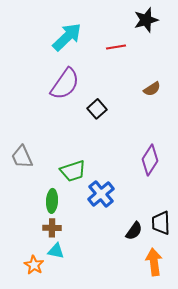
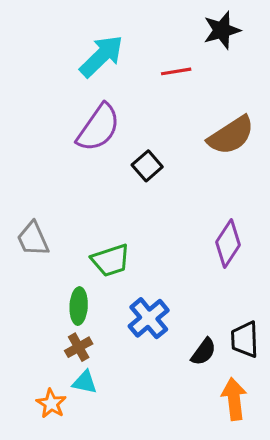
brown semicircle: (152, 89) -> (231, 135), size x1.8
blue cross: (101, 194) -> (149, 318), moved
brown cross: (52, 228) -> (79, 347), turned -30

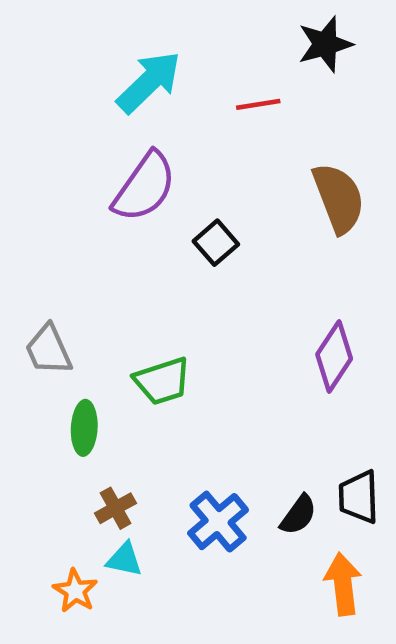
brown semicircle: (231, 135) -> (339, 198), turned -78
green ellipse: (79, 306) -> (84, 428), moved
blue cross: (149, 318) -> (218, 522), moved

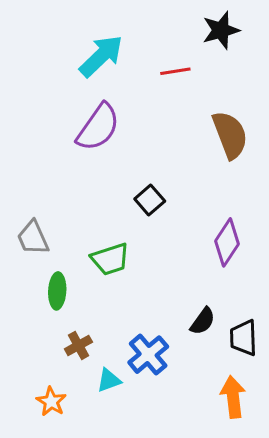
black square: (216, 243) -> (150, 200), moved
black semicircle: (298, 515) -> (203, 321), moved
cyan triangle: (124, 559) -> (109, 380), moved, turned -32

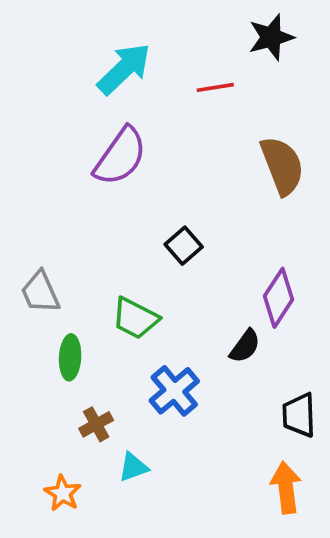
green trapezoid: (110, 259) -> (135, 318), turned 45
black semicircle: (203, 321) -> (245, 346), moved
blue cross: (148, 355) -> (174, 391), moved

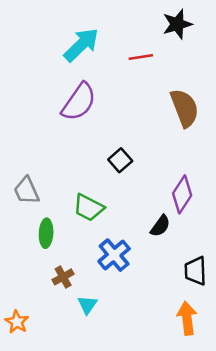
cyan triangle: (133, 467) -> (87, 305), turned -35
orange star: (63, 493) -> (17, 322), moved

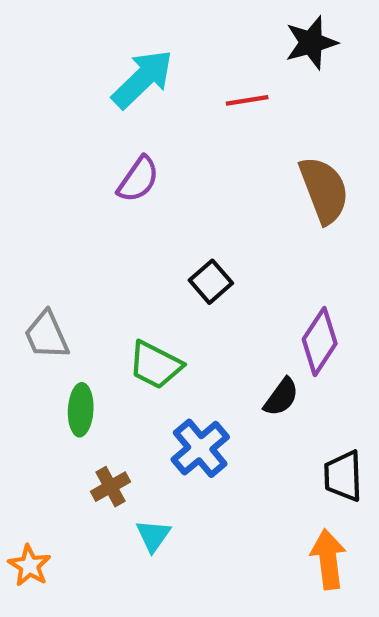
purple semicircle: (79, 102) -> (138, 179), size x0.7

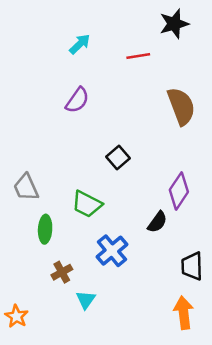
cyan arrow: (143, 79) -> (80, 44), size x0.6

